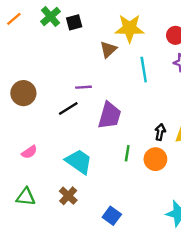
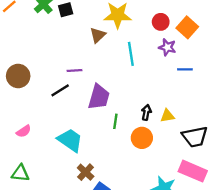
green line: (127, 153) -> (115, 121), moved
brown cross: (68, 196) -> (86, 172), moved

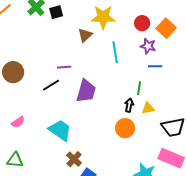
blue line: (185, 69) -> (155, 66), moved
green line: (115, 121) -> (139, 88), moved

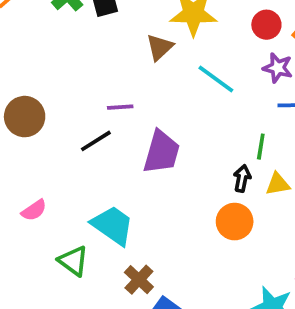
cyan line: (115, 52) -> (216, 79), turned -45
green triangle: (15, 160) -> (73, 261), moved, turned 30

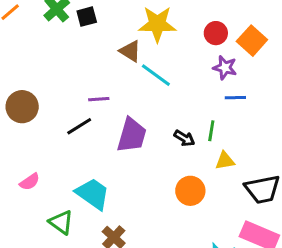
brown triangle: (160, 47) -> (130, 51), turned -45
cyan line: (216, 79) -> (156, 75), moved
black arrow: (242, 178) -> (184, 138), moved, turned 110

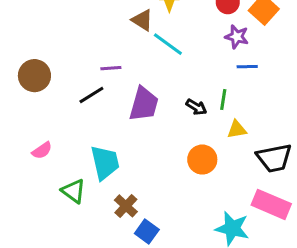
cyan trapezoid: (93, 194) -> (105, 163), turned 42

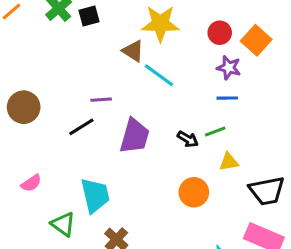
blue line: (247, 67) -> (227, 98), moved
green line: (223, 100) -> (215, 131), turned 60

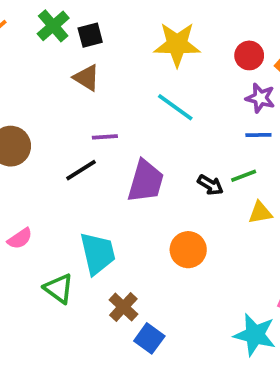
brown triangle: (133, 51) -> (86, 78), moved
orange circle: (194, 192) -> (188, 250), moved

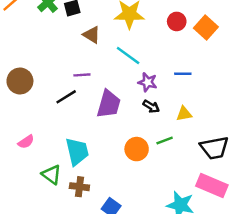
brown triangle: (86, 78) -> (92, 35), moved
purple star: (260, 98) -> (148, 82), moved
green line: (244, 176) -> (165, 141), moved
yellow triangle: (260, 213) -> (184, 114), moved
brown cross: (123, 307) -> (79, 187), moved, turned -36

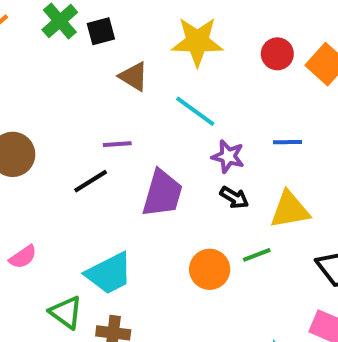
yellow triangle: (184, 114) -> (290, 210), size x1.5
cyan trapezoid: (77, 151) -> (109, 273), turned 76

